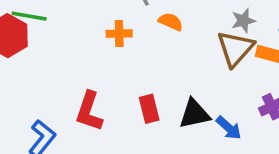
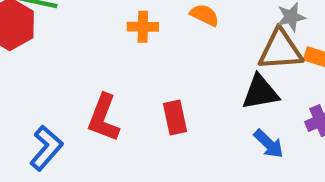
brown triangle: (235, 49) -> (280, 50), turned 42
black triangle: (194, 114) -> (260, 92), moved

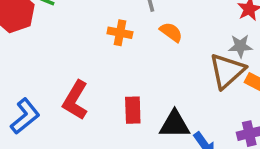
brown triangle: (280, 50) -> (227, 71), turned -48
black triangle: (260, 92) -> (175, 124), moved

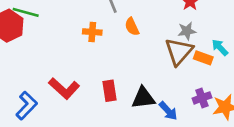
orange semicircle: (171, 32) -> (132, 27), turned -144
red L-shape: (75, 100) -> (64, 88), turned -72

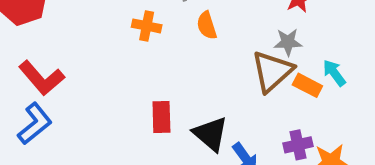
red L-shape: (64, 88) -> (41, 78), moved
black triangle: (143, 98) -> (211, 134), turned 40

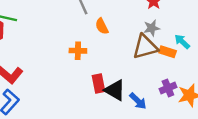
orange cross: (147, 26) -> (78, 51), moved
brown triangle: (272, 71) -> (145, 47), turned 36
red rectangle: (161, 117) -> (98, 84), moved

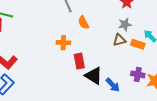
brown triangle: (145, 47) -> (119, 40), size x0.6
red rectangle: (98, 84) -> (79, 61), moved
purple cross: (168, 88) -> (138, 74), turned 32

